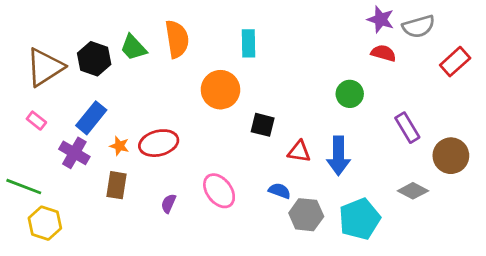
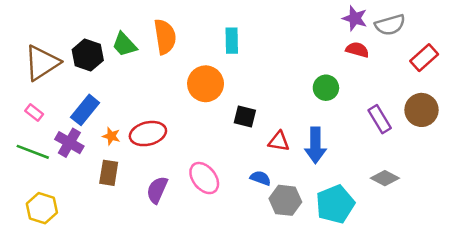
brown circle: (451, 156) -> (422, 110), moved
green line: (24, 187) -> (33, 152), moved
purple semicircle: (168, 203) -> (157, 190), size x1.5

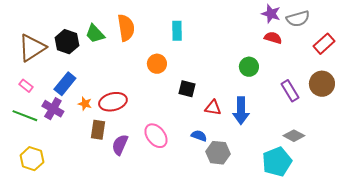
orange circle: (206, 84) -> (157, 64), size x0.7
brown rectangle: (109, 173) -> (98, 130), moved
cyan pentagon: (335, 204) -> (277, 162), moved

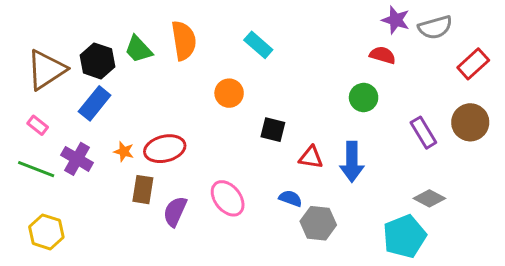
cyan rectangle: (177, 31) -> (258, 45), turned -48
red semicircle: (273, 38) -> (383, 55), moved
blue rectangle: (65, 84) -> (95, 103), moved

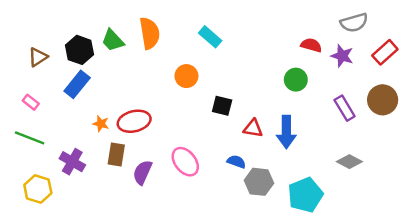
purple star: (396, 20) -> (342, 56), moved
brown triangle: (46, 70) -> (38, 57), size x0.6
purple cross: (77, 159) -> (72, 162), moved
cyan pentagon: (404, 236) -> (305, 195), moved

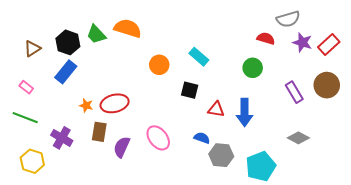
gray semicircle: (354, 23) -> (288, 19), moved
orange semicircle: (150, 33) -> (128, 28), turned -64
cyan rectangle: (210, 37) -> (199, 57), moved
purple star: (342, 56) -> (302, 42), moved

